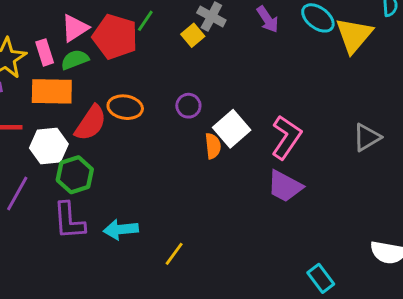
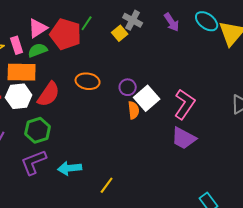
purple circle: (188, 106) -> (128, 87), moved
orange ellipse: (125, 107) -> (88, 81), moved
white hexagon: (49, 146) -> (19, 96), moved
purple L-shape: (69, 221) -> (34, 162), turned 72

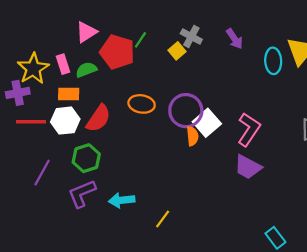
cyan ellipse: (207, 21) -> (273, 61), moved, turned 50
pink triangle: (38, 28) -> (86, 32), moved
orange rectangle: (22, 72) -> (69, 94), size x0.7
purple circle: (128, 87) -> (186, 111), size x1.8

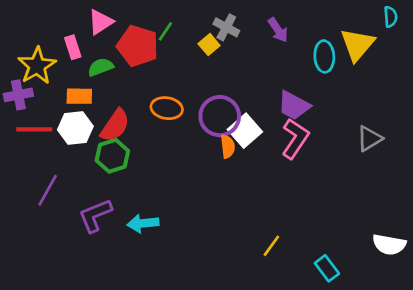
pink rectangle: (63, 64) -> (73, 47), moved
green hexagon: (86, 158) -> (112, 156), moved
purple trapezoid: (248, 167) -> (294, 105), moved
yellow line: (163, 219) -> (271, 246), moved

